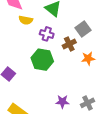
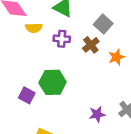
green hexagon: (42, 60) -> (53, 82), moved

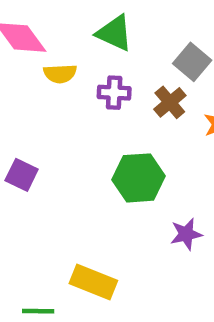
green hexagon: (53, 82) -> (139, 178), moved
purple square: (27, 95) -> (22, 175), moved

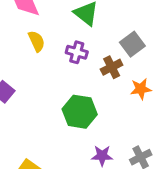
yellow semicircle: (60, 74) -> (37, 41), moved, turned -125

